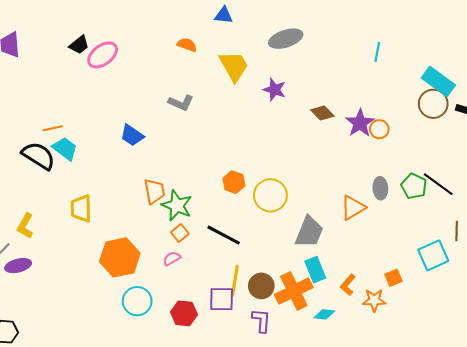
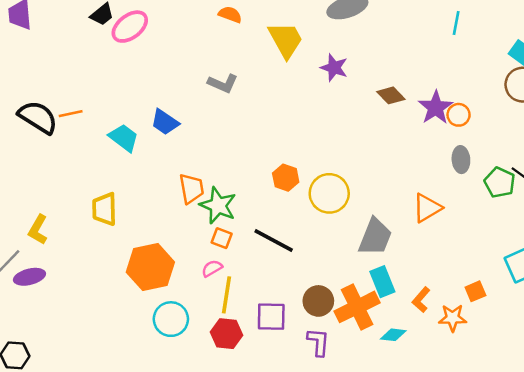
cyan trapezoid: (65, 149) -> (124, 138), moved
black semicircle: (38, 156) -> (38, 117), moved
gray ellipse: (380, 188) -> (461, 160), moved
orange square: (180, 233) -> (222, 238), turned -30
yellow line: (235, 281) -> (226, 295), moved

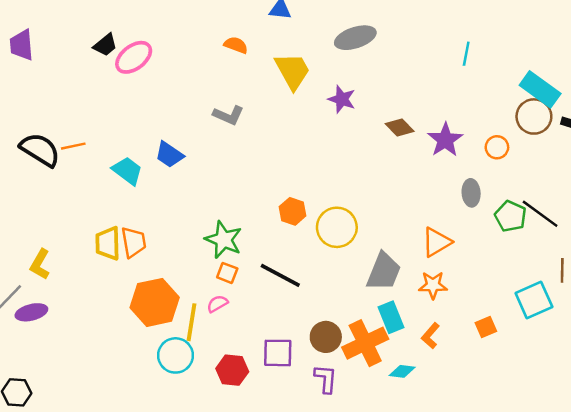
orange circle: (459, 115) -> (497, 147), moved
orange trapezoid: (191, 189) -> (134, 242), moved
yellow line: (226, 295) -> (192, 322), moved
orange star: (452, 318) -> (433, 285), moved

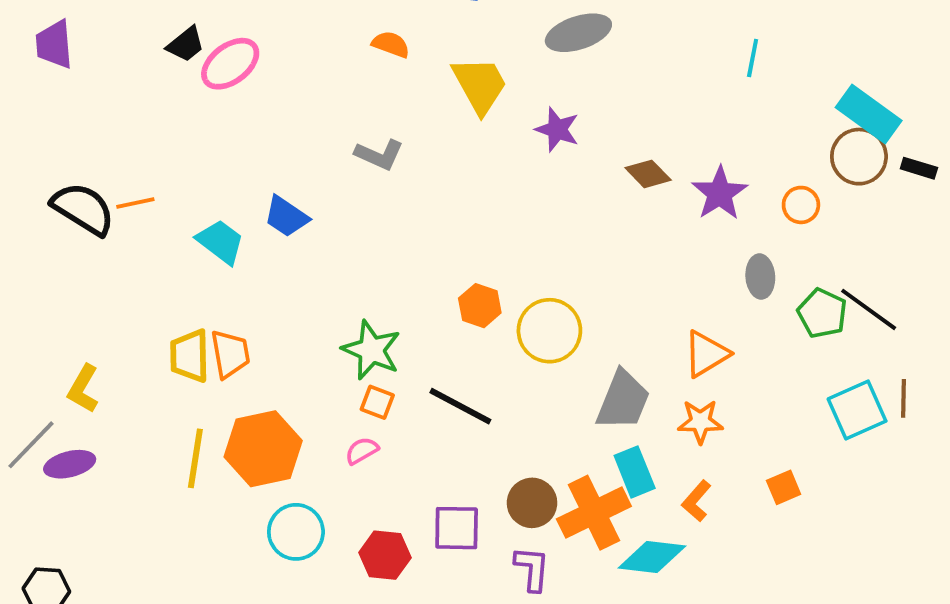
cyan square: (534, 300) -> (857, 410), moved
yellow line: (192, 322) -> (195, 458), moved
cyan diamond: (402, 371) -> (652, 557), size x1.6

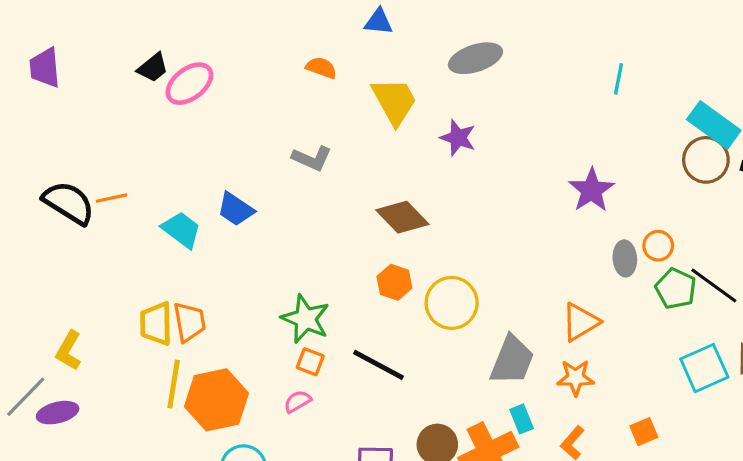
brown diamond: (648, 174) -> (402, 217), moved, size x1.4
orange circle: (801, 205) -> (658, 246), moved
yellow line: (195, 458) -> (174, 384), moved
cyan rectangle: (635, 472) -> (522, 419), size x0.7

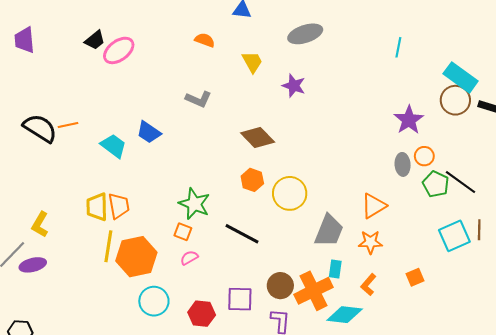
yellow trapezoid: (394, 101) -> (252, 62), size x0.7
purple star: (591, 190) -> (409, 120), moved
orange square: (310, 362) -> (183, 232), moved
cyan rectangle: (522, 419) -> (335, 269), turned 30

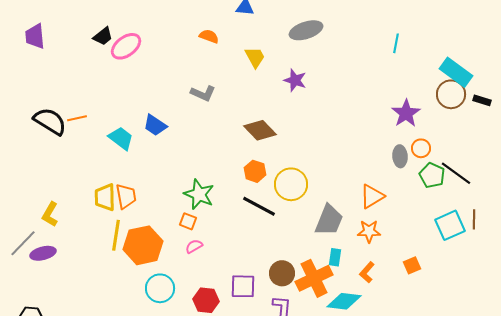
black line: (242, 234) -> (259, 206), moved

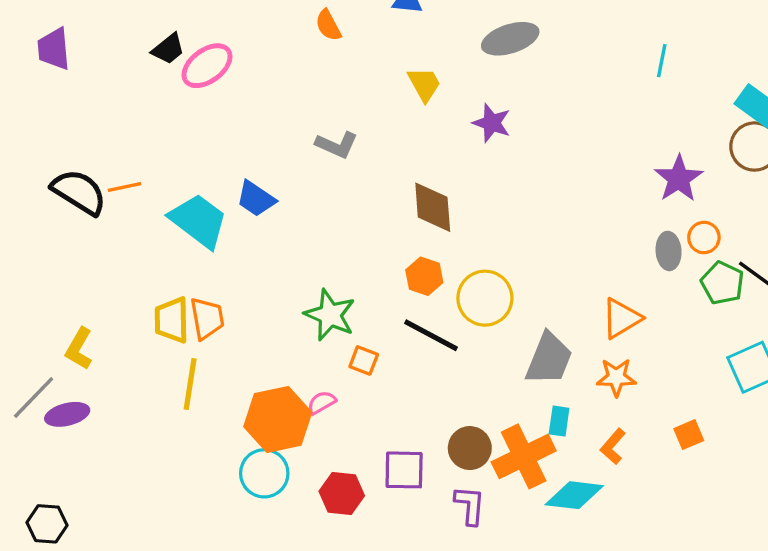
orange semicircle: (209, 36) -> (328, 25), moved, turned -138
brown diamond: (260, 130) -> (433, 207), turned 40
cyan trapezoid: (121, 138) -> (199, 221), size x1.4
orange square: (188, 221) -> (364, 360), moved
orange hexagon: (143, 245) -> (278, 419), moved

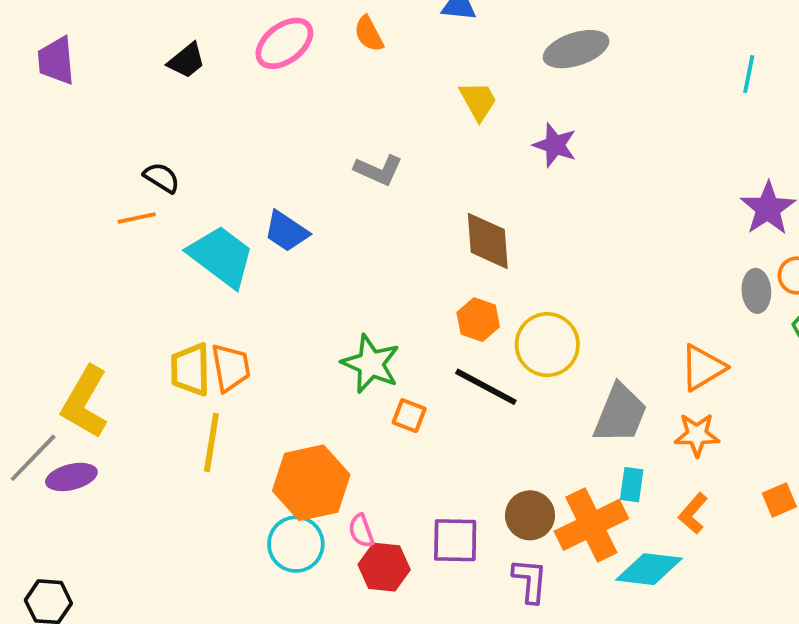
pink ellipse: (207, 66) -> (284, 43), moved
black semicircle: (79, 192) -> (162, 178), moved, size x0.6
yellow L-shape: (79, 349) -> (85, 402), size x1.5
pink semicircle: (322, 403) -> (361, 531), moved, turned -80

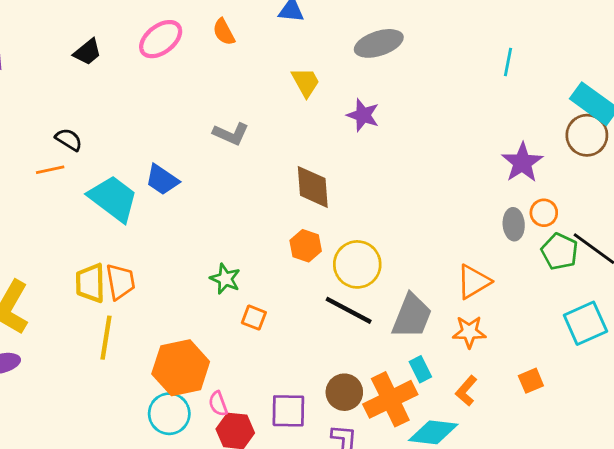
green star: (371, 364) -> (225, 279), size x0.7
black line: (486, 387) -> (349, 310), moved
cyan rectangle: (632, 485) -> (420, 369), turned -35

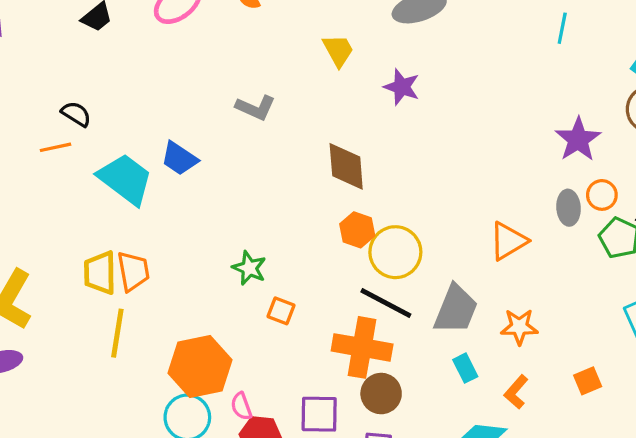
orange hexagon: (306, 246) -> (357, 230), moved
orange triangle: (473, 282) -> (508, 241), moved
orange cross: (390, 399) -> (362, 347), moved, turned 36

